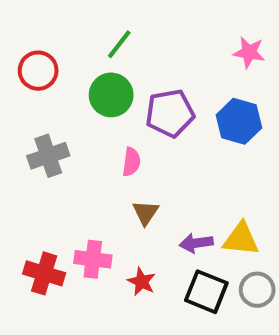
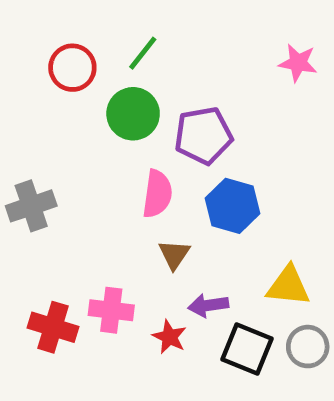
red circle: (38, 71) -> (72, 68), moved
blue hexagon: (239, 121) -> (232, 206), moved
gray cross: (48, 156) -> (31, 206), moved
pink semicircle: (131, 162) -> (157, 194), size x1.4
purple arrow: (196, 243) -> (208, 305), moved

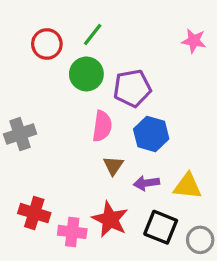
purple arrow: (208, 305) -> (146, 183), moved
pink cross: (111, 310) -> (72, 232), moved
red star: (169, 337) -> (110, 219), size x1.6
gray circle: (308, 347) -> (200, 240), moved

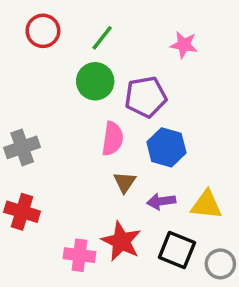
pink star: (194, 41) -> (184, 45), moved
red circle: (47, 44) -> (43, 31), moved
red cross: (34, 213) -> (22, 212), moved

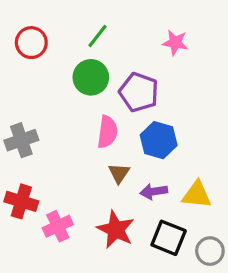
red circle: (43, 31) -> (31, 43), moved
purple pentagon: (146, 97) -> (139, 92), turned 30
pink cross: (79, 255) -> (58, 226), moved, turned -32

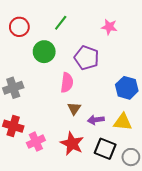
green circle: (91, 77) -> (44, 52), moved
blue hexagon: (159, 140) -> (127, 88), moved

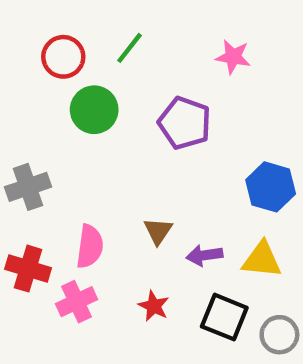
red circle: (19, 27) -> (63, 57), moved
pink semicircle: (67, 83) -> (90, 246), moved
red star: (72, 144) -> (154, 306), size x0.6

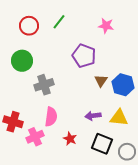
green circle: (94, 110) -> (22, 61), moved
gray cross: (28, 187) -> (44, 85), moved
brown triangle: (158, 231) -> (101, 81), moved
pink semicircle: (90, 246) -> (51, 117), moved

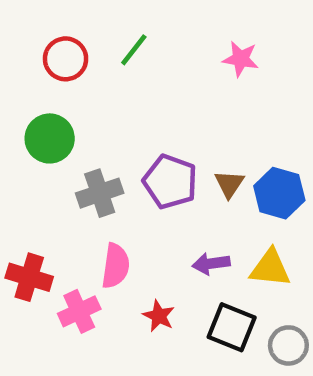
purple pentagon: (84, 56) -> (170, 182), moved

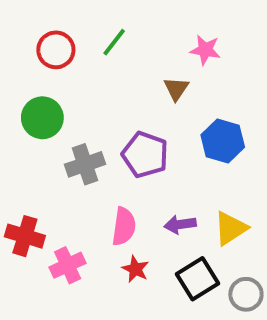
brown triangle: (229, 184) -> (176, 89), moved
blue hexagon: (279, 193) -> (223, 141), moved
pink semicircle: (116, 266) -> (124, 226), moved
yellow triangle: (270, 268) -> (230, 228), turned -39
black square: (232, 327) -> (198, 279), turned 36

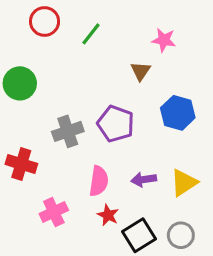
red circle: (56, 50) -> (45, 21), moved
green circle: (42, 118) -> (20, 83), moved
red cross: (25, 236) -> (21, 164), moved
black square: (198, 279) -> (139, 235), moved
gray circle: (246, 294) -> (181, 235), moved

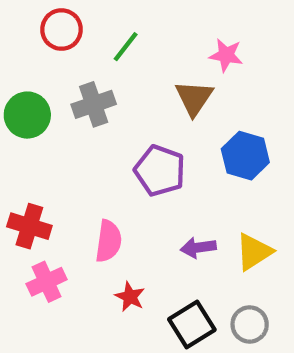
brown triangle: (141, 71) -> (194, 98), size x1.4
gray cross: (68, 131) -> (94, 104), moved
pink semicircle: (99, 181) -> (109, 241), moved
pink cross: (54, 212) -> (47, 282), moved
red star: (108, 215) -> (130, 297), moved

